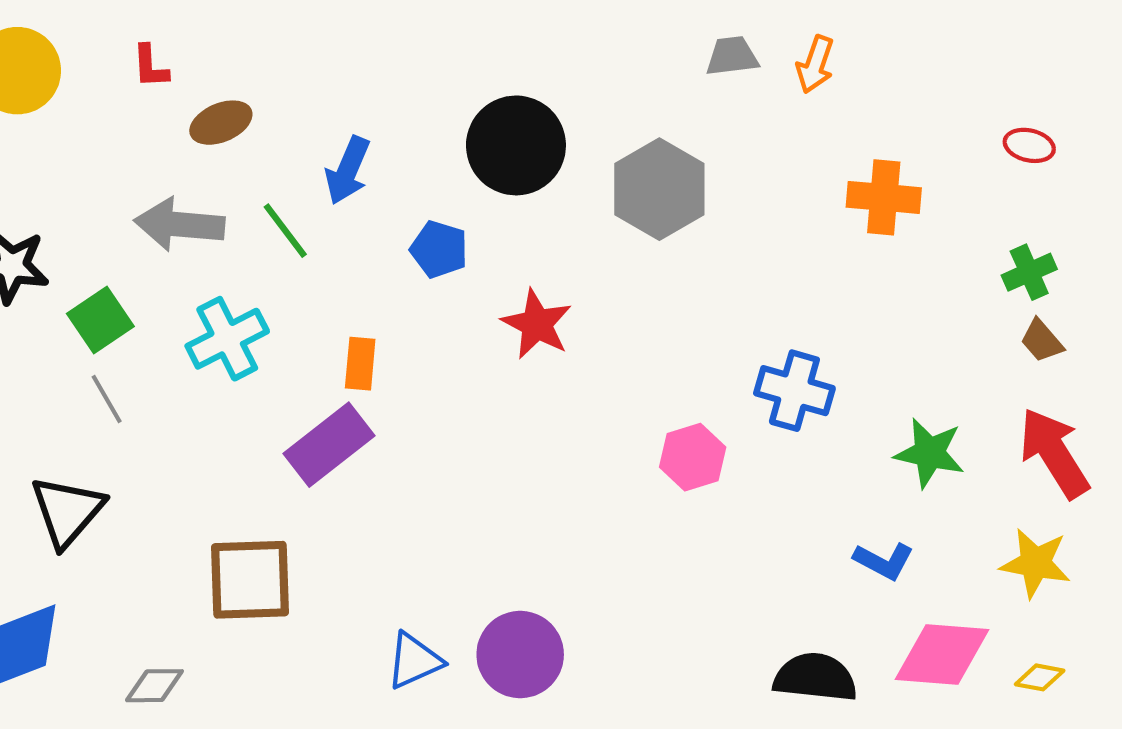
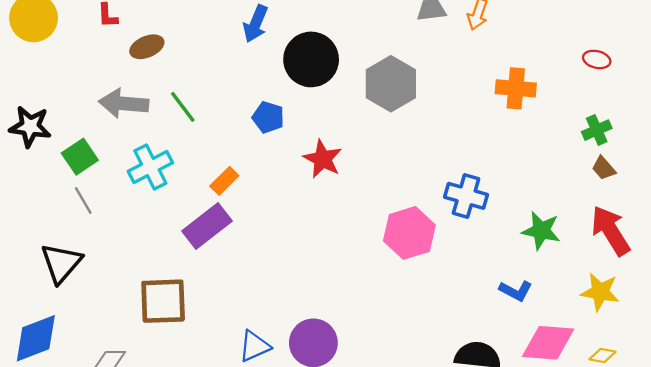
blue arrow: (348, 170) -> (256, 24), moved
orange rectangle: (360, 364) -> (224, 181), turned 40
pink hexagon: (693, 457) -> (409, 233), size x1.4

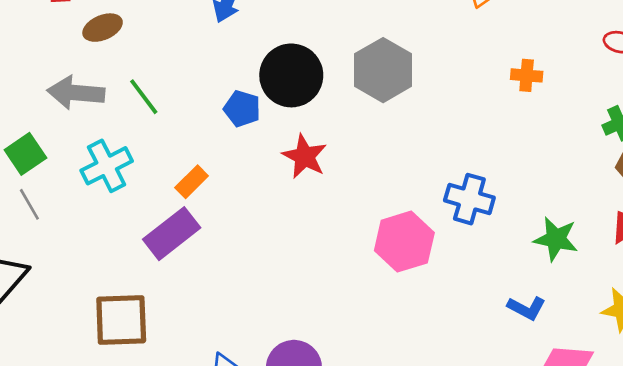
black circle: (311, 59) -> (291, 75), moved
orange cross: (516, 88) -> (527, 75), size x0.7

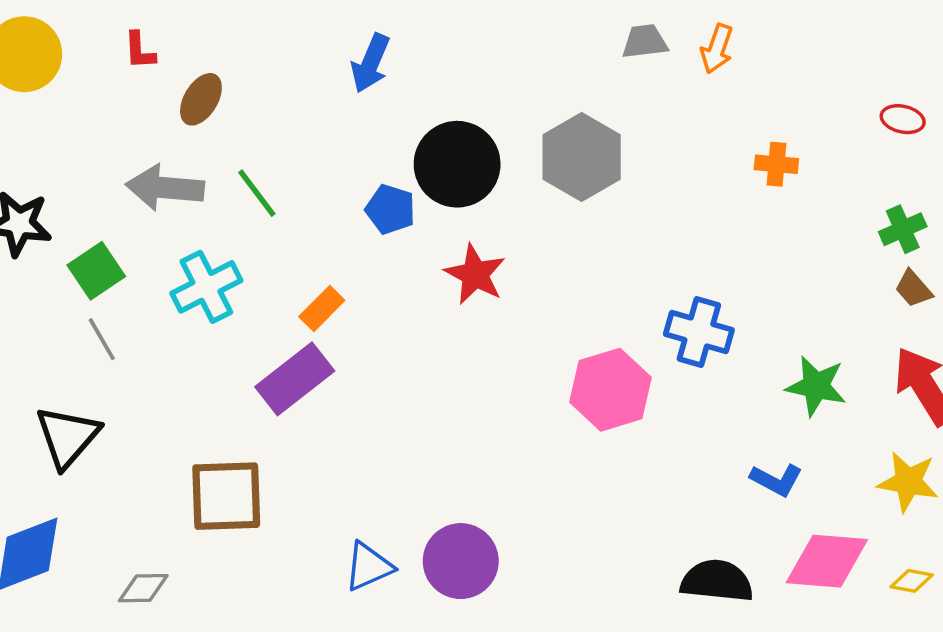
brown ellipse: (103, 28) -> (201, 99), turned -36

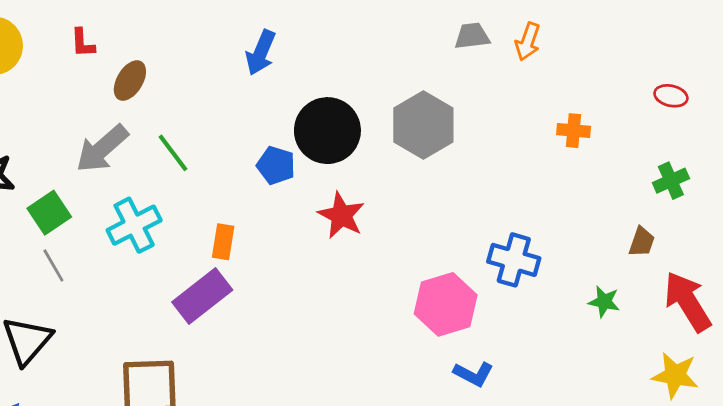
gray arrow: (165, 188) -> (102, 149), turned -46
brown trapezoid: (913, 289) -> (642, 242), moved, turned -120
orange rectangle: (322, 309) -> (223, 242), turned -36
green star: (816, 386) -> (604, 302), size x0.7
blue L-shape: (776, 480) -> (473, 374), moved

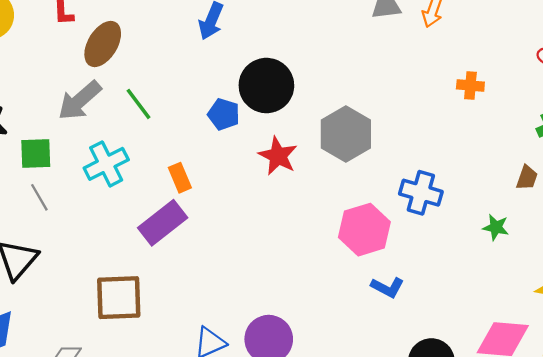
brown ellipse: (130, 80) -> (103, 44), size x1.4
gray hexagon: (423, 125) -> (346, 134), moved
green square: (49, 213) -> (36, 154), turned 32
orange rectangle: (223, 242) -> (180, 178), turned -32

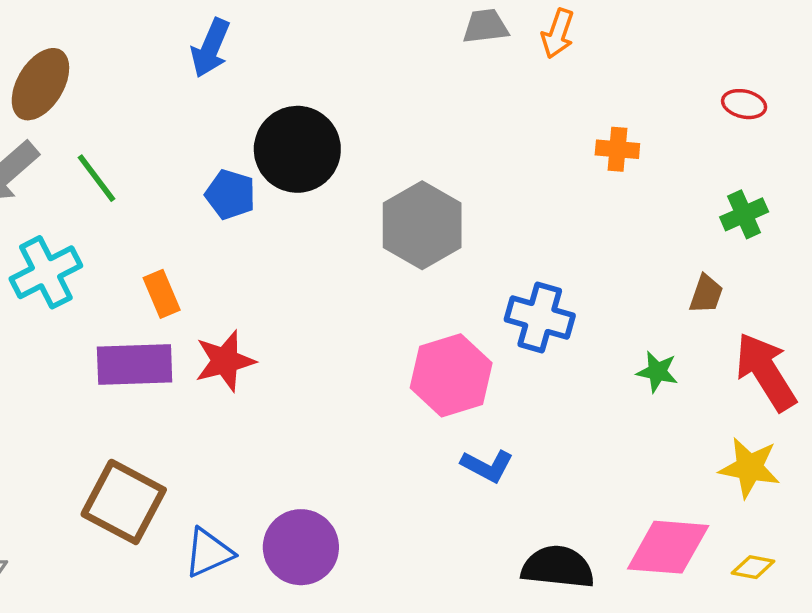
red star: (278, 156) -> (225, 361), moved, turned 30
purple rectangle: (163, 223) -> (135, 365), turned 36
brown square: (119, 298) -> (124, 502), moved, turned 30

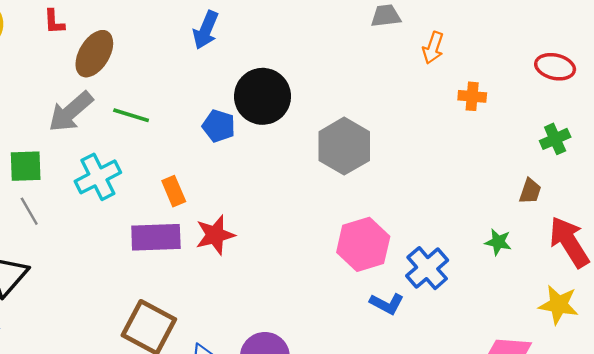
orange arrow: (558, 34) -> (433, 48), moved
red ellipse: (744, 104) -> (555, 67), size x1.4
green line: (97, 178) -> (131, 115), turned -36
blue cross: (540, 317) -> (427, 268), moved, turned 33

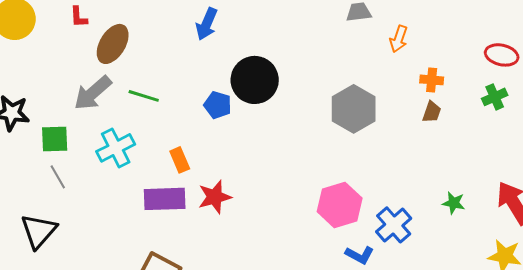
green cross: (555, 139) -> (495, 97), moved
gray hexagon: (344, 146) -> (354, 109), moved
brown trapezoid: (530, 191) -> (432, 112), moved

